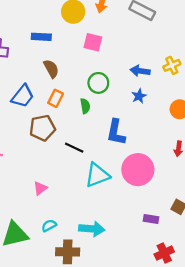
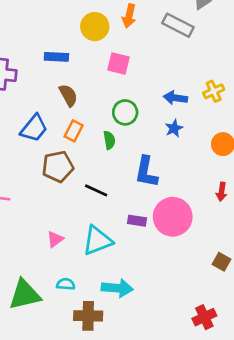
cyan triangle: (97, 175) -> (97, 241), moved
purple rectangle: (151, 219) -> (137, 221), moved
cyan semicircle: (49, 226) -> (66, 284), turned 32

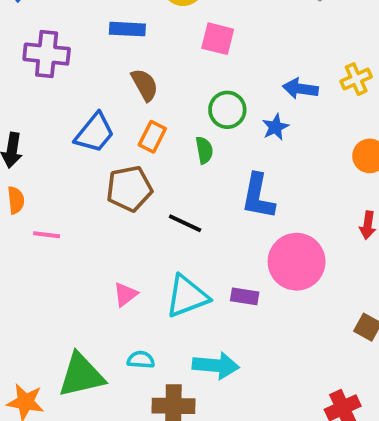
blue star: (174, 128) -> (275, 127), moved
purple rectangle: (137, 221) -> (245, 296), moved

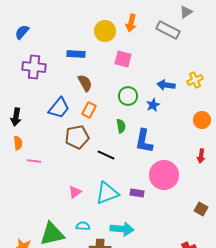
green semicircle: (204, 150) -> (121, 126), moved

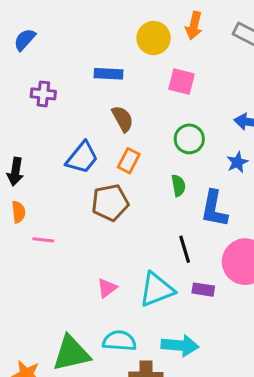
purple cross: (34, 67) -> (43, 94), size x0.7
blue star: (153, 105) -> (237, 162), moved
black line: (106, 155) -> (185, 249), moved, turned 48
cyan semicircle: (83, 226) -> (119, 341), size x1.5

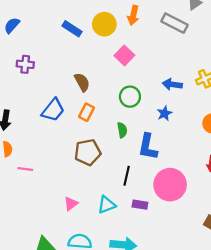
blue rectangle: (109, 74) -> (72, 29), moved, turned 30
pink square: (181, 82) -> (124, 55), turned 30
brown pentagon: (110, 203) -> (88, 152), moved
black line: (185, 249) -> (127, 176), turned 30
cyan triangle: (157, 290) -> (107, 205), size x0.7

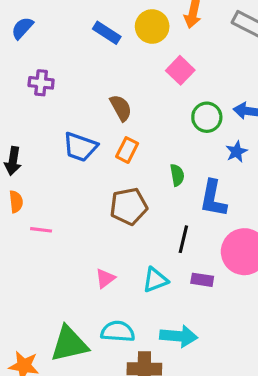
green circle: (130, 97) -> (207, 117), moved
blue trapezoid: (53, 110) -> (80, 147), turned 70

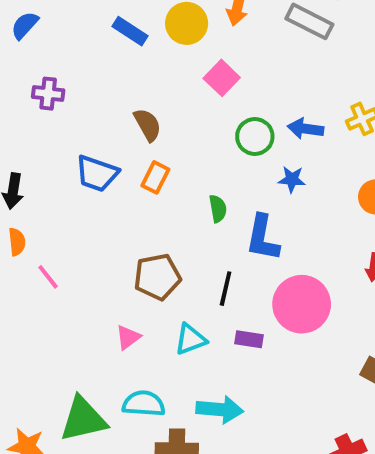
blue star: (237, 152) -> (292, 179), turned 30
brown pentagon: (129, 206) -> (157, 277), moved
pink line: (41, 230) -> (48, 277), turned 45

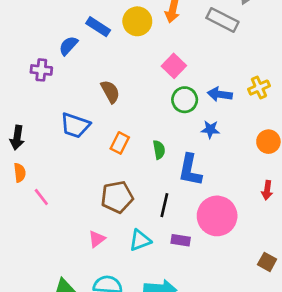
blue semicircle: (25, 25) -> (68, 46), moved
pink square: (222, 78) -> (174, 66), moved
orange rectangle: (155, 177) -> (120, 143), moved

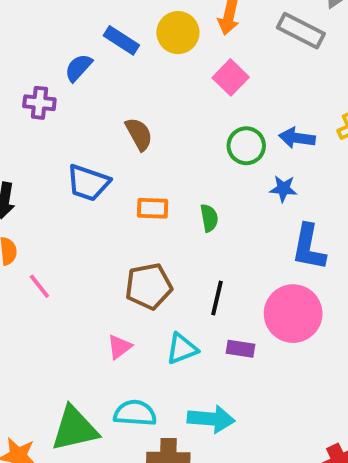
pink square: (174, 66) -> (231, 77), moved
orange rectangle: (120, 143) -> (153, 208), turned 65
blue L-shape: (190, 170) -> (309, 247), moved

